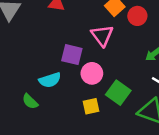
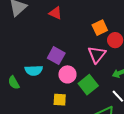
pink triangle: (102, 36) -> (97, 55), moved
green square: (118, 93) -> (88, 85), moved

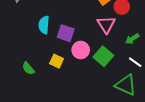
cyan semicircle: (34, 70) -> (44, 25), moved, turned 108
yellow square: (60, 100) -> (57, 61), moved, turned 32

